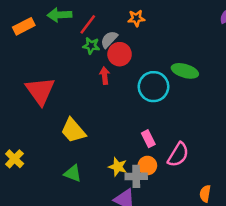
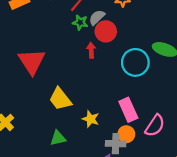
pink rectangle: (148, 139) -> (128, 110), size x1.5
yellow star: (118, 167) -> (91, 119), moved
green triangle: (73, 173) -> (58, 138), turned -36

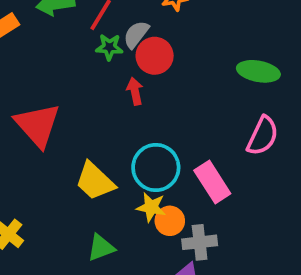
cyan circle: (135, 62) -> (156, 167), moved
pink semicircle: (155, 126) -> (263, 136), moved
orange circle: (126, 134) -> (170, 221), moved

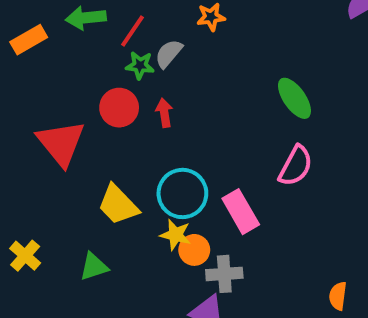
red circle: (155, 56) -> (119, 108), moved
green ellipse: (258, 71) -> (294, 98), turned 42
green triangle: (101, 248) -> (94, 267), moved

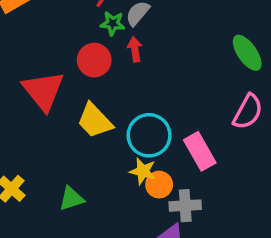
red arrow: (164, 113) -> (135, 49), moved
yellow trapezoid: (118, 205) -> (95, 121), moved

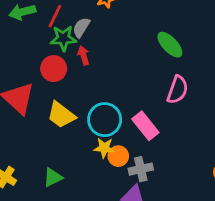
green star: (113, 23) -> (63, 38), size x1.4

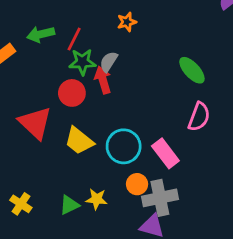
gray semicircle: (81, 27) -> (109, 62), moved
red arrow: (83, 55) -> (103, 80), size x1.4
yellow star: (104, 148) -> (97, 199), moved
gray cross: (141, 169) -> (160, 198), size x1.4

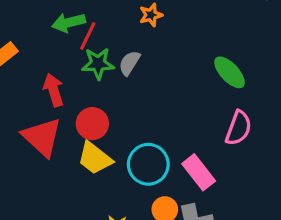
green arrow: (41, 34) -> (69, 23), moved
red arrow: (103, 80) -> (53, 90), moved
red circle: (72, 93) -> (92, 124), moved

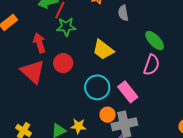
gray semicircle: (129, 63) -> (123, 13), moved, turned -42
green ellipse: (230, 72) -> (155, 41), moved
yellow trapezoid: (95, 158) -> (103, 50), moved

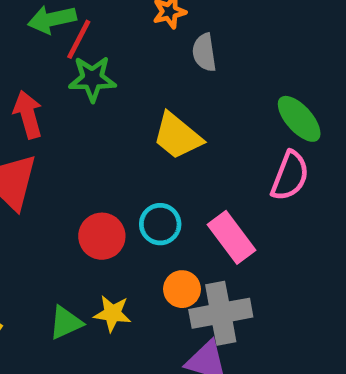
gray semicircle: (123, 13) -> (204, 52), moved
red circle: (63, 63) -> (102, 236), moved
cyan circle: (97, 87) -> (160, 224), size x0.7

